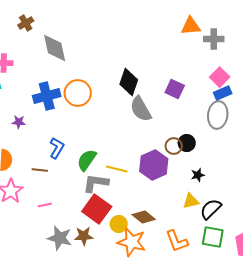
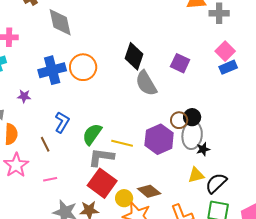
gray ellipse: (218, 115) -> (192, 135), moved
brown line: (40, 170) -> (45, 144), turned 56

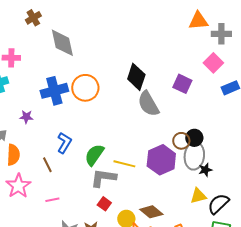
pink square: (225, 51) -> (213, 63), moved
red square: (102, 183) -> (104, 204), size x0.5

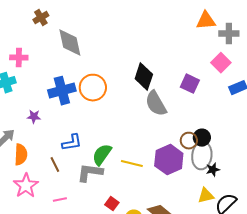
blue L-shape: (64, 143) -> (72, 143), turned 50
gray L-shape: (103, 178) -> (90, 173), moved

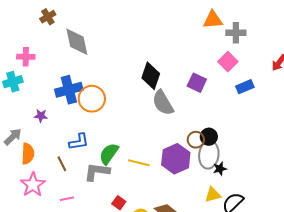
orange circle: (93, 88) -> (92, 99), moved

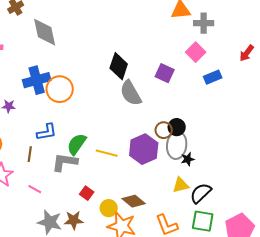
brown line: (62, 164) -> (30, 154), turned 35
pink line: (67, 199) -> (35, 189), turned 40

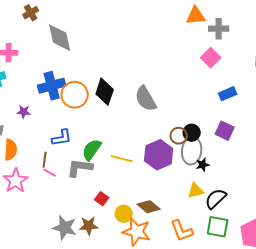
black diamond: (119, 66) -> (105, 92), moved
purple square: (165, 73) -> (225, 131), moved
blue rectangle: (213, 77) -> (228, 94), moved
pink line: (35, 189) -> (50, 173), moved

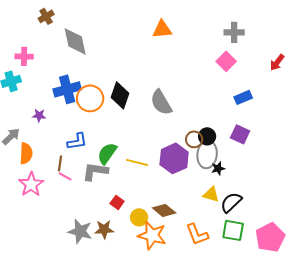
orange triangle: (196, 16) -> (162, 29), moved
yellow triangle: (196, 191) -> (211, 194), turned 30

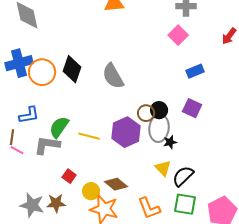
yellow triangle: (211, 194) -> (163, 168), turned 30

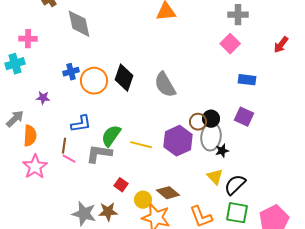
blue cross: (19, 63) -> (71, 72), size x0.6
blue rectangle: (195, 71) -> (247, 80), turned 30

